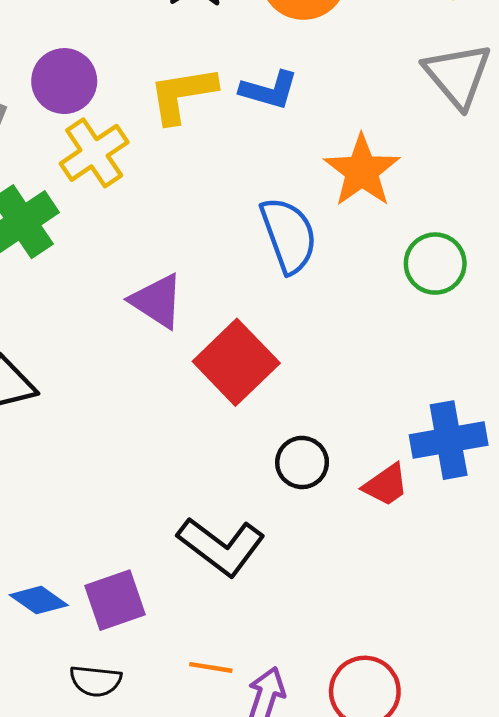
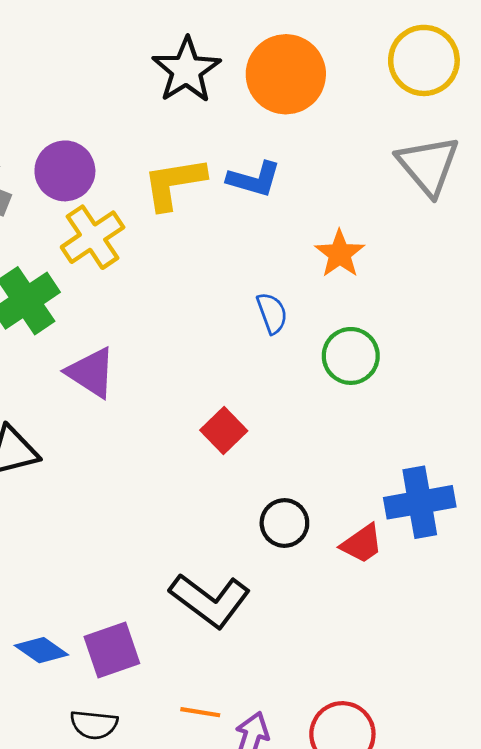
orange star: (362, 171) -> (340, 254), size x0.7
blue semicircle: (289, 235) -> (272, 313), size x0.6
green circle: (435, 264) -> (351, 356), moved
purple triangle: (157, 301) -> (91, 372), moved
red square: (236, 362) -> (224, 430), size x0.6

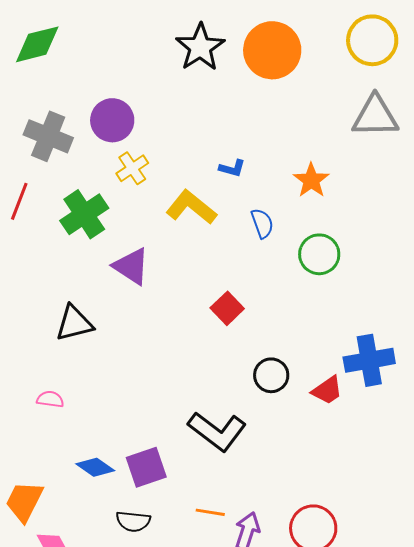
gray triangle: (428, 165) -> (375, 116), turned -51
blue L-shape: (254, 179) -> (232, 168), moved, size x0.7
yellow L-shape: (174, 183) -> (191, 207), moved, turned 48
yellow cross: (93, 237) -> (132, 168), size x0.7

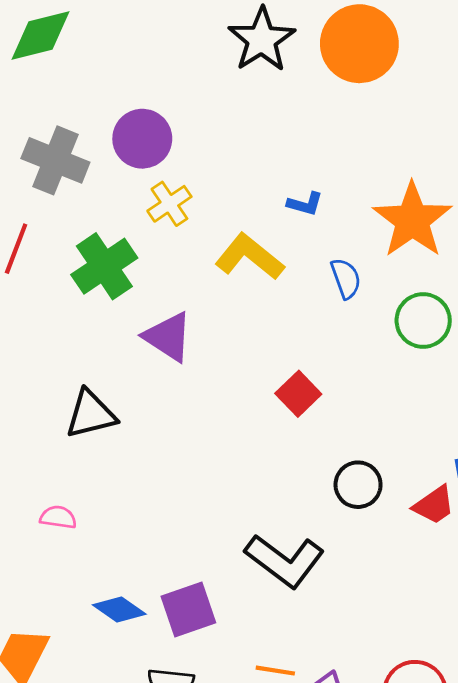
orange star: (311, 180) -> (412, 220), size x1.6

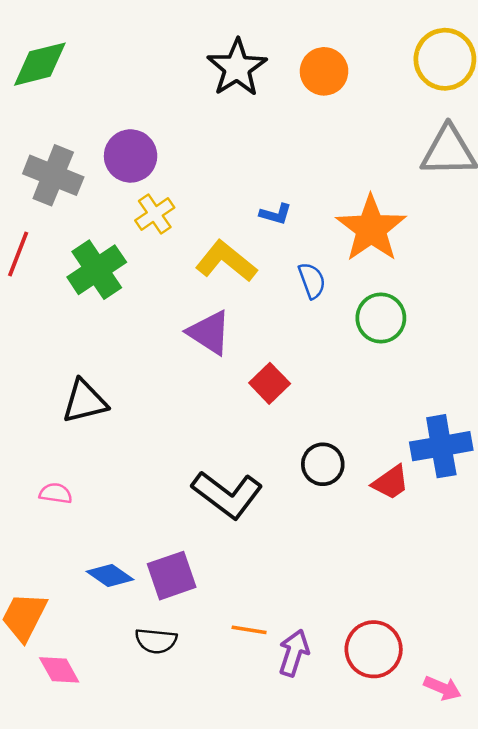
orange circle: (359, 44) -> (324, 71), size x0.7
purple triangle: (168, 337) -> (209, 333), moved
black L-shape: (285, 561) -> (227, 495), moved

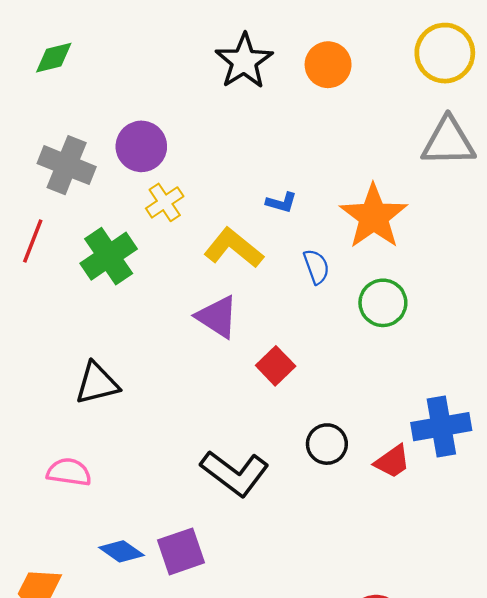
green diamond: (40, 64) -> (54, 58), size x0.7
pink semicircle: (56, 493) -> (69, 472), size x1.4

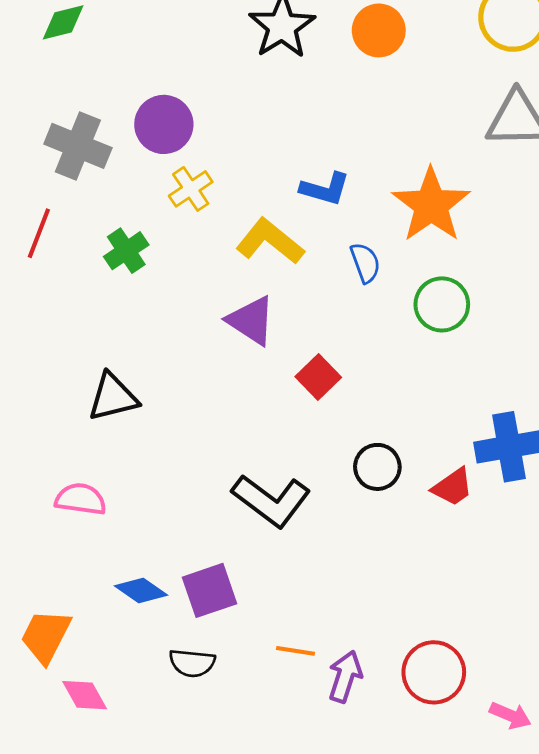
blue L-shape: (281, 202) -> (325, 189), size x1.4
green cross: (109, 256) -> (126, 251), size x0.7

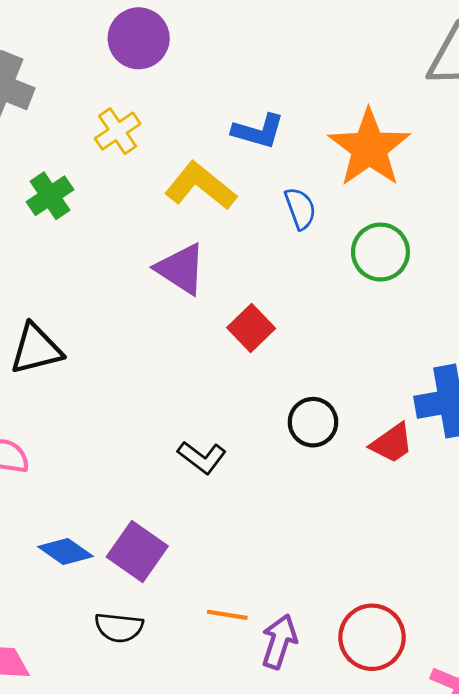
purple circle: (164, 124) -> (139, 38), moved
black L-shape: (271, 500) -> (202, 457), size x0.6
purple square: (210, 590) -> (137, 552), turned -36

